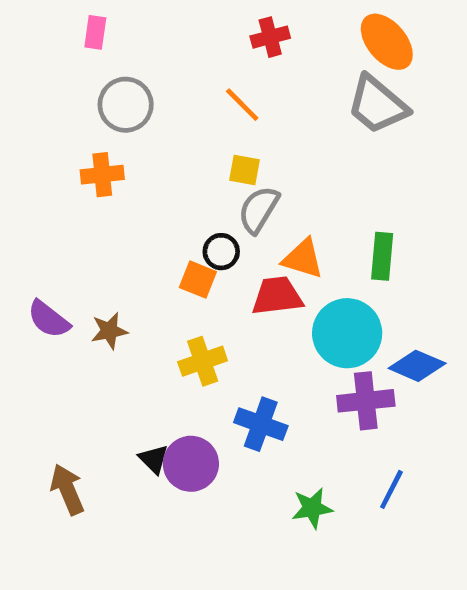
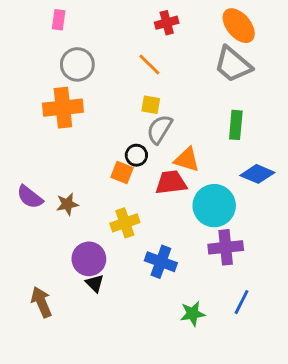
orange cross: (102, 175) -> (63, 108), size x1.5
green rectangle: (382, 256) -> (236, 125), moved
blue diamond: (417, 366) -> (257, 174), moved
purple circle: (191, 464) -> (89, 259), moved

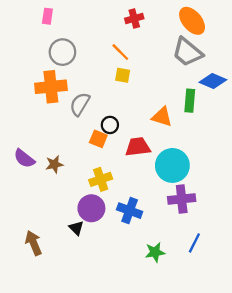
yellow square: (151, 105) -> (123, 75), moved
gray semicircle: (159, 129) -> (80, 104), moved
orange triangle: (187, 160) -> (162, 117), moved
blue diamond: (257, 174) -> (213, 81), moved
purple circle: (89, 259) -> (91, 208), moved

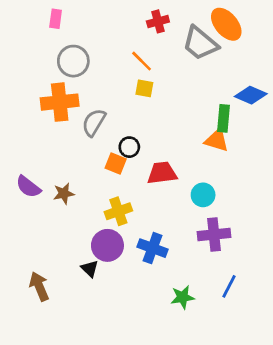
gray trapezoid: (187, 52) -> (200, 43), moved
orange triangle: (162, 117) -> (217, 140), moved
cyan circle: (172, 165) -> (203, 195), size x0.6

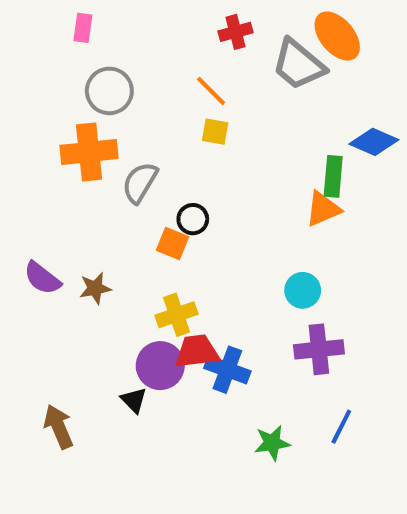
orange triangle: (217, 140) -> (323, 209), turned -40
red trapezoid: (162, 173) -> (197, 351), moved

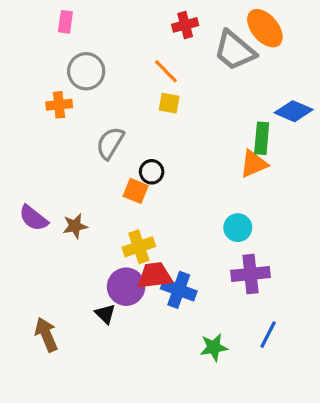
orange cross: (89, 152) -> (59, 105), moved, size x0.6

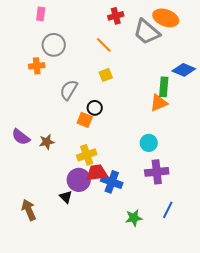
orange ellipse: (265, 28) -> (166, 18), turned -30
yellow square: (169, 103) -> (106, 75), moved, turned -32

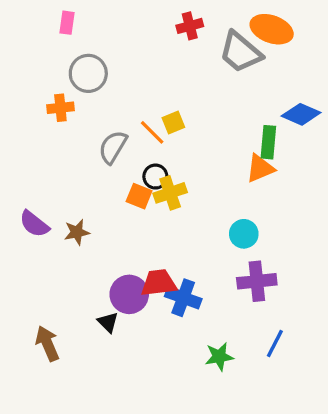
orange line: (104, 45) -> (152, 132), moved
yellow cross: (87, 155) -> (170, 193), moved

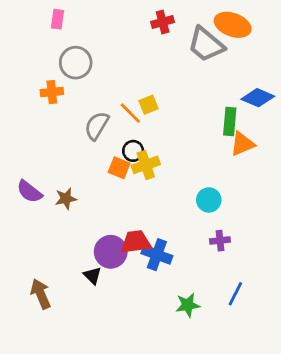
orange triangle: (260, 168) -> (242, 144), moved
purple cross: (257, 281) -> (220, 241), size x0.6

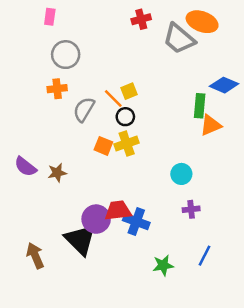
orange cross: (52, 92) -> (57, 89), moved
black circle: (133, 151) -> (125, 117), moved
black triangle: (92, 276) -> (80, 240), size x2.0

